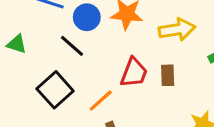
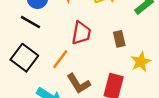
brown rectangle: (168, 75) -> (119, 39), moved

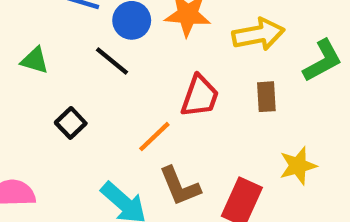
brown rectangle: (119, 39) -> (266, 97), moved
black square: (24, 58) -> (71, 123), moved, size x0.6

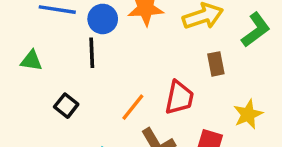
black line: (112, 61) -> (92, 53), turned 56
red trapezoid: (200, 96) -> (179, 98), moved

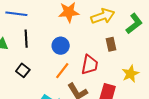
blue circle: (103, 19) -> (61, 46), moved
black line: (92, 53) -> (26, 39), moved

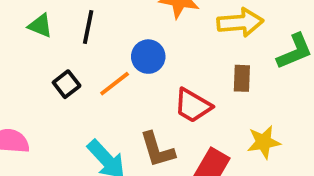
red trapezoid: (90, 65) -> (193, 106), turned 95
orange line: (62, 71) -> (115, 84), moved

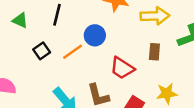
green triangle: (40, 26) -> (20, 20), moved

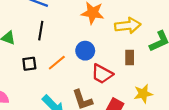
blue circle: (95, 35) -> (85, 51), moved
black square: (42, 51) -> (29, 64), turned 32

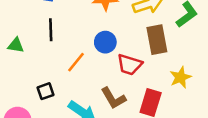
brown rectangle: (130, 58) -> (157, 40), size x1.6
black square: (29, 64) -> (45, 91), moved

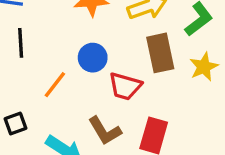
yellow star: (180, 77) -> (204, 67), moved

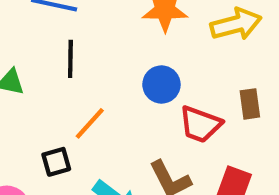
brown rectangle: (160, 53) -> (250, 104), moved, size x0.6
orange line: (55, 85) -> (90, 123), moved

